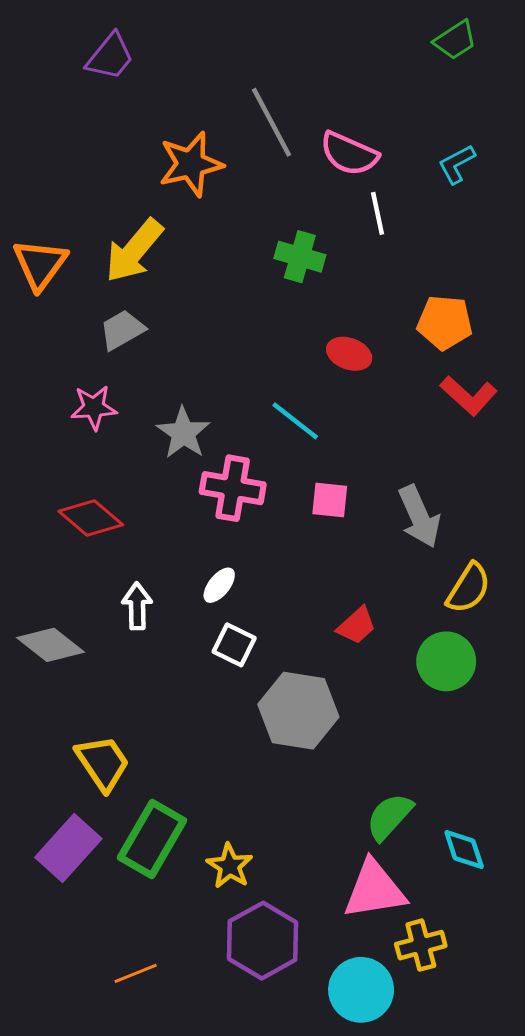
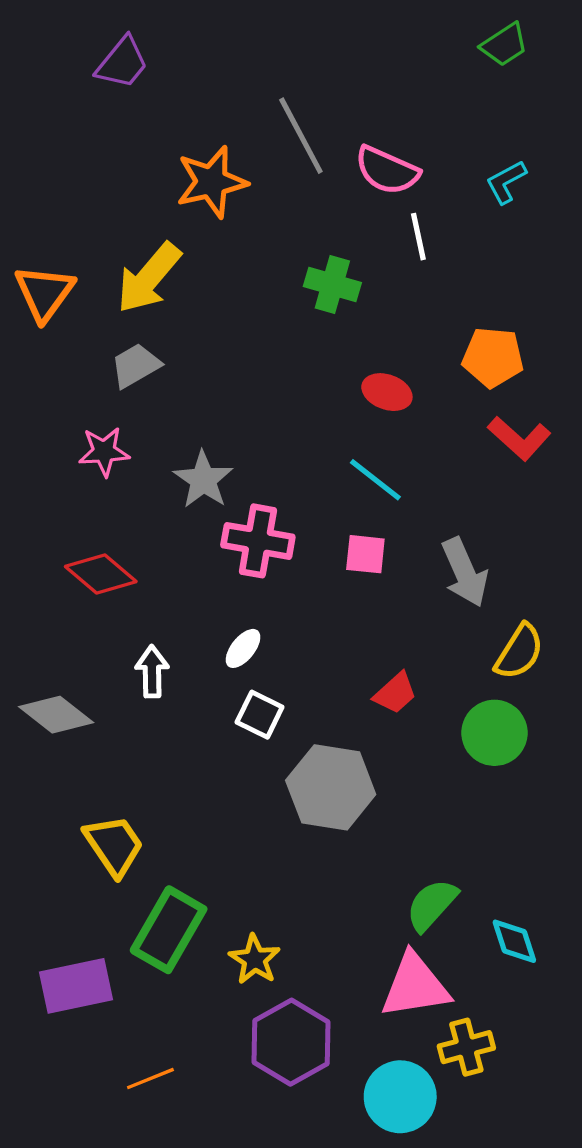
cyan line: (295, 421) -> (375, 480), moved
purple rectangle: (68, 848) -> (76, 986), moved, turned 36

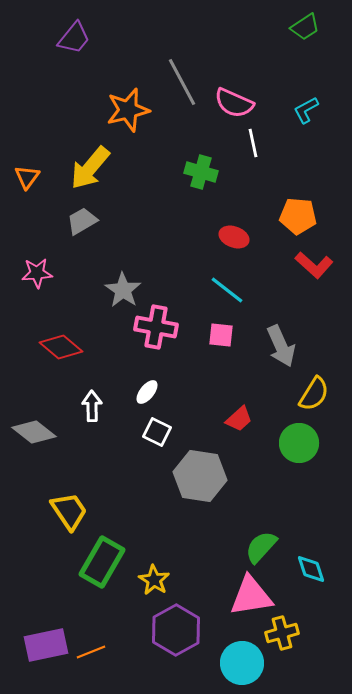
orange triangle: (45, 293) -> (27, 177), size x0.7
pink star: (104, 452) -> (37, 273), moved
purple rectangle: (76, 986) -> (46, 645), moved

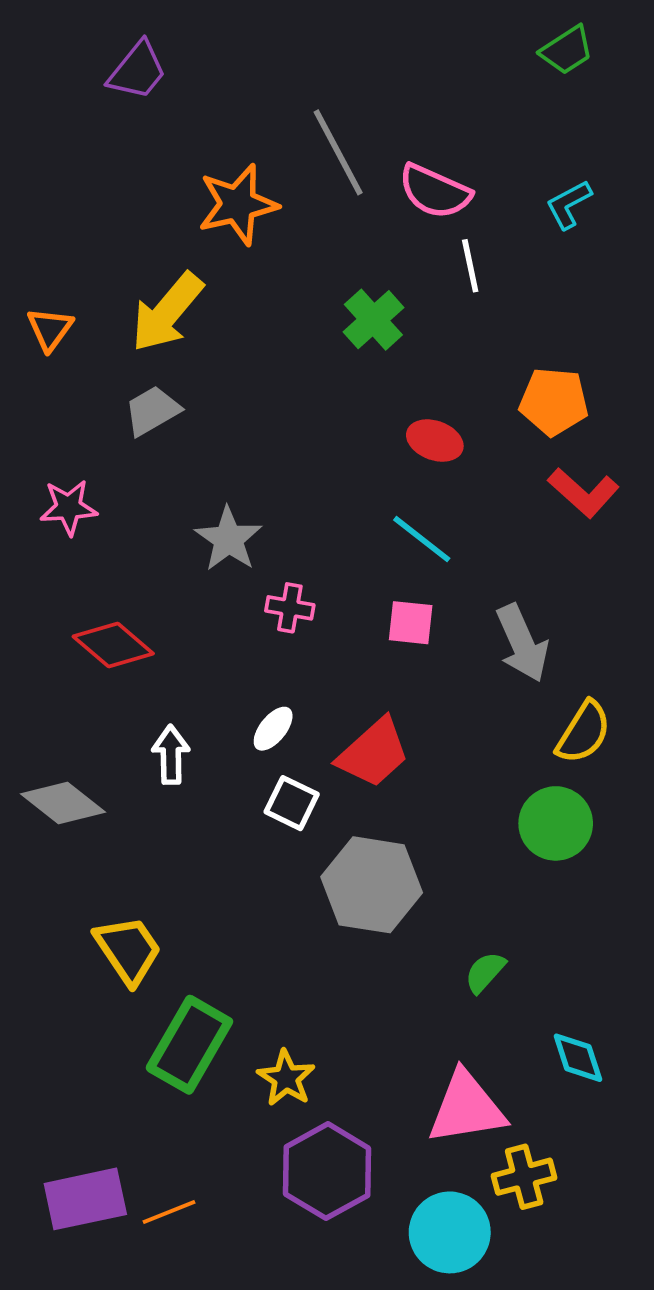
green cross: (201, 172) -> (373, 320), turned 32
pink cross: (156, 327) -> (290, 608), size x0.6
red trapezoid: (239, 419) -> (373, 753), moved, size x1.5
green semicircle: (261, 547) -> (485, 972), moved, size x0.7

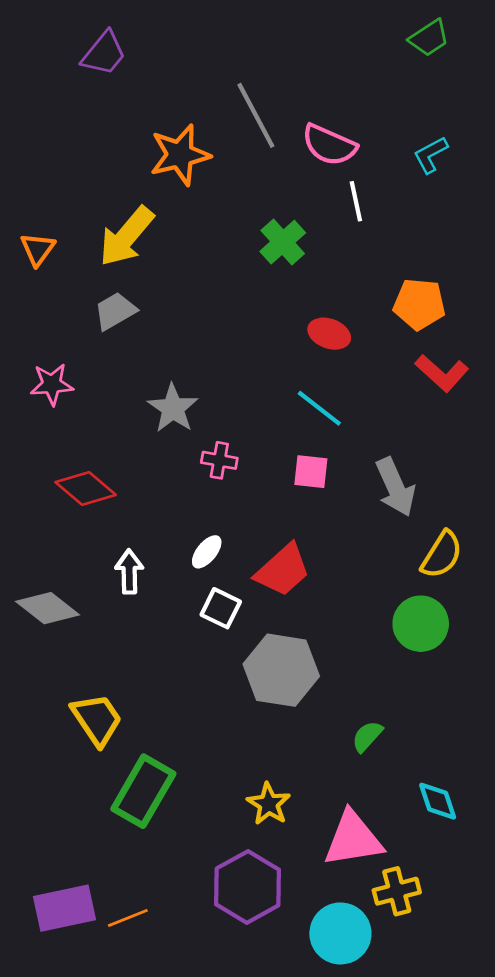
yellow star: (286, 1078) -> (269, 804), moved

